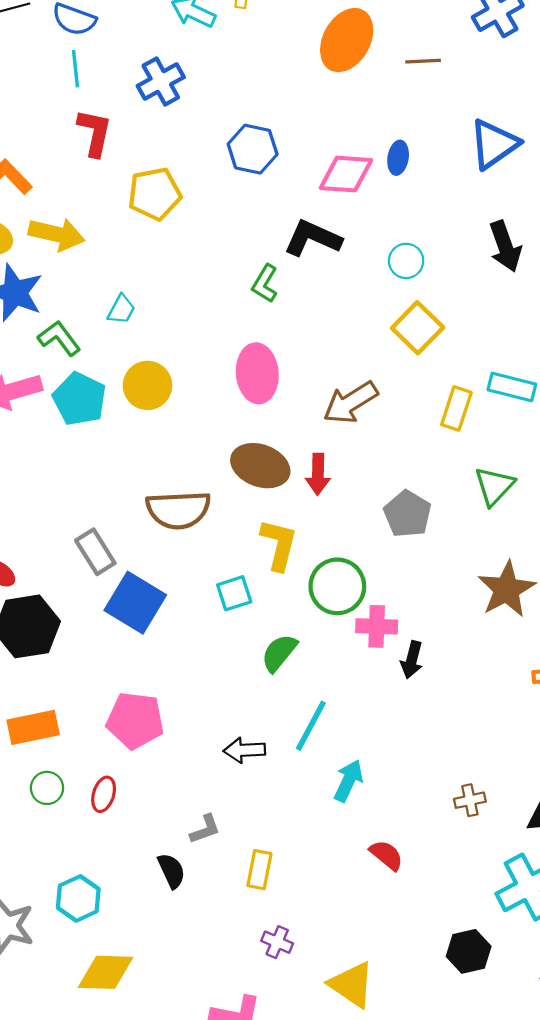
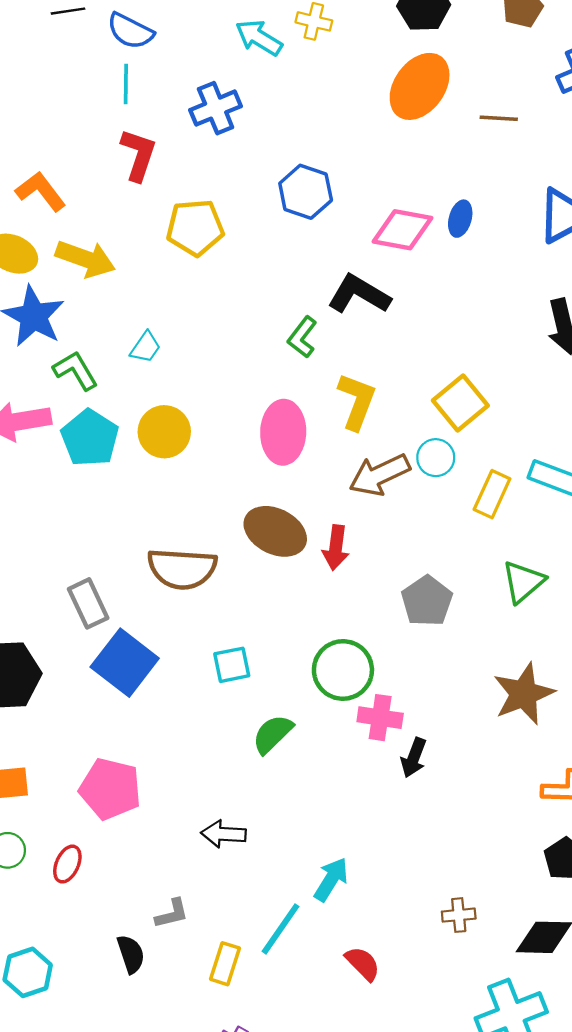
cyan circle: (406, 261) -> (436, 458), moved
yellow L-shape: (279, 545) -> (357, 401), moved
cyan line: (311, 726) -> (280, 929), moved

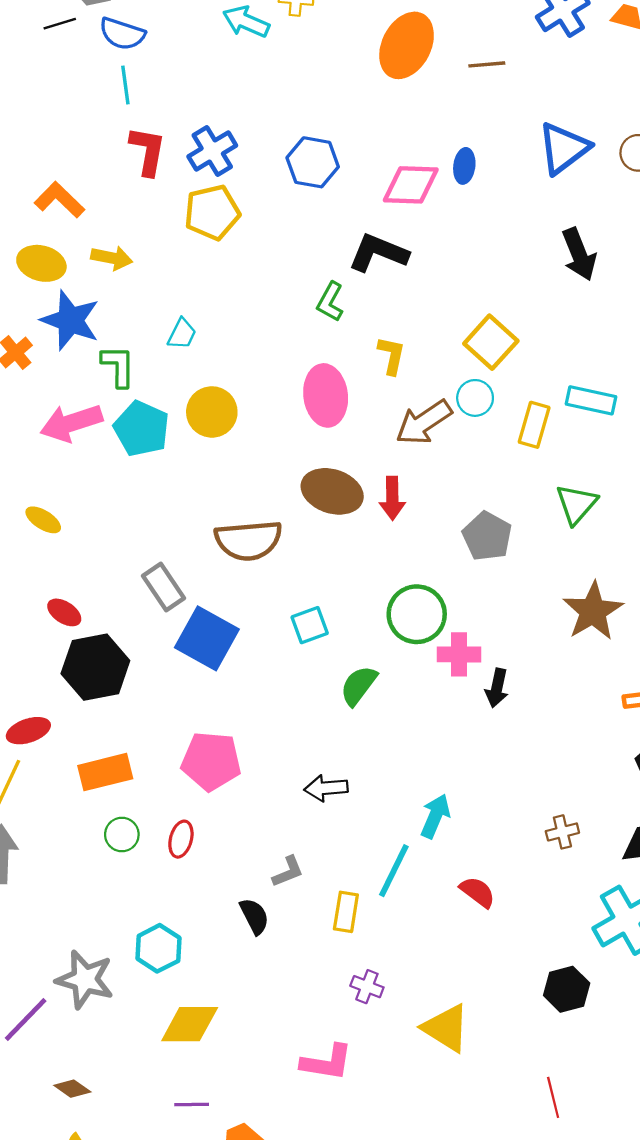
blue cross: (216, 108) -> (212, 151), moved
yellow arrow: (85, 259) -> (112, 258), size x0.7
green L-shape: (76, 370) -> (118, 366), turned 39
yellow L-shape: (357, 401) -> (391, 355), size x0.7

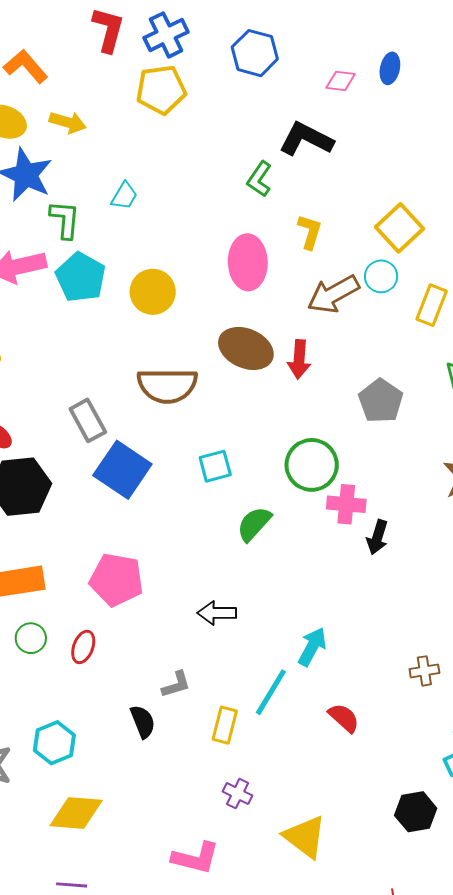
pink diamond: (411, 185) -> (341, 81), size x0.6
yellow circle: (212, 412) -> (153, 292), moved

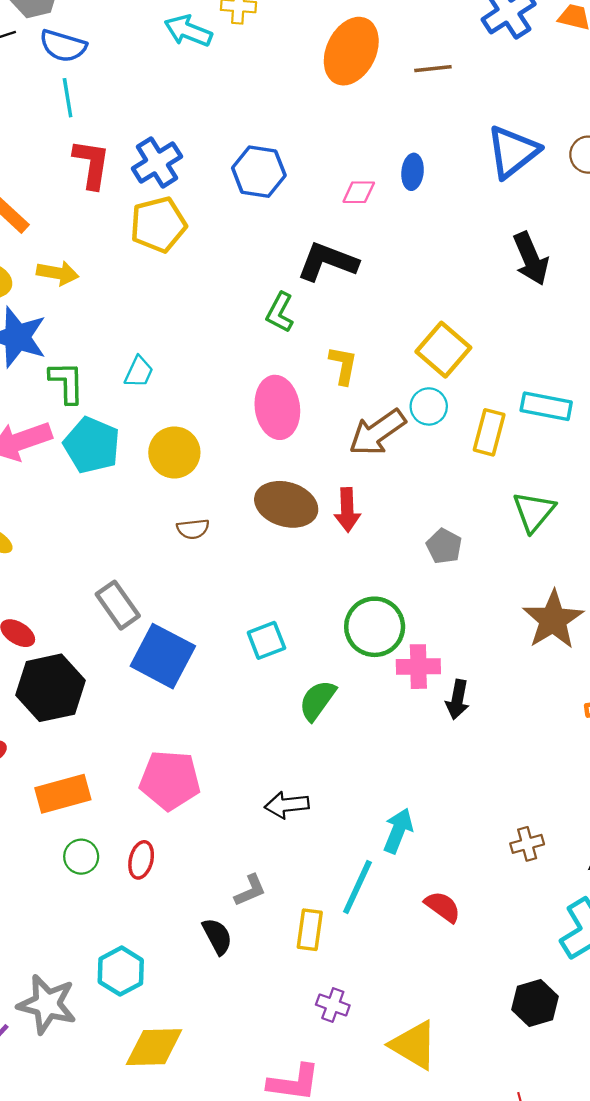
cyan trapezoid: (124, 196) -> (139, 372), moved
brown semicircle: (167, 385) -> (193, 529), moved, size x0.5
gray pentagon: (381, 401) -> (444, 546), size x0.7

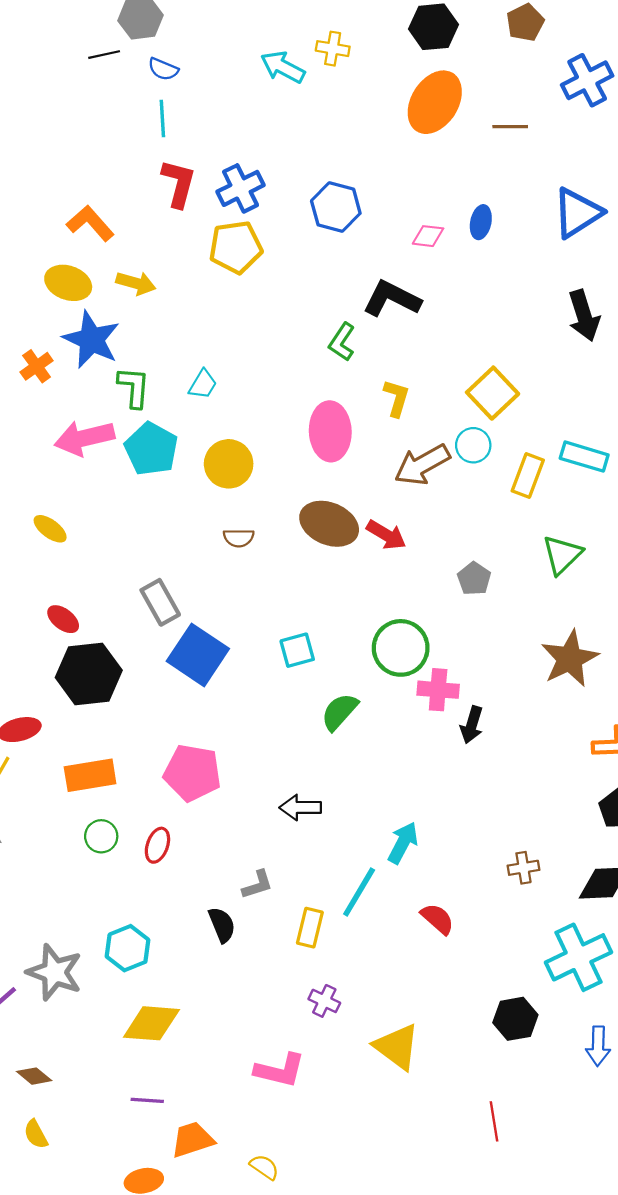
blue semicircle: (63, 46) -> (163, 69), size x0.7
red arrow: (347, 510) -> (386, 535), turned -63

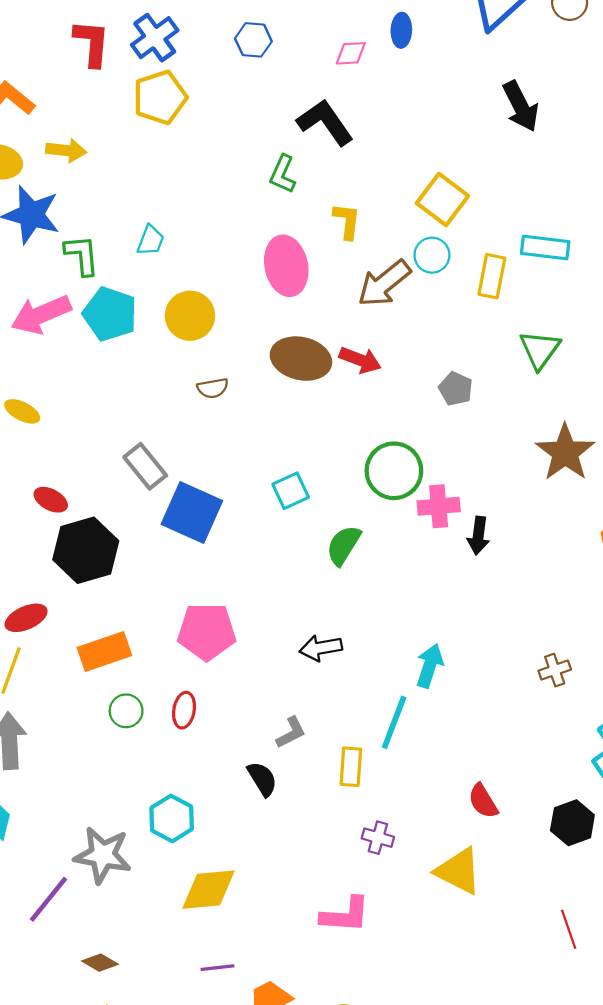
blue hexagon: (336, 207) -> (253, 40), size x0.7
black L-shape: (392, 299) -> (325, 122), turned 38
red semicircle: (438, 919) -> (483, 801), moved, turned -153

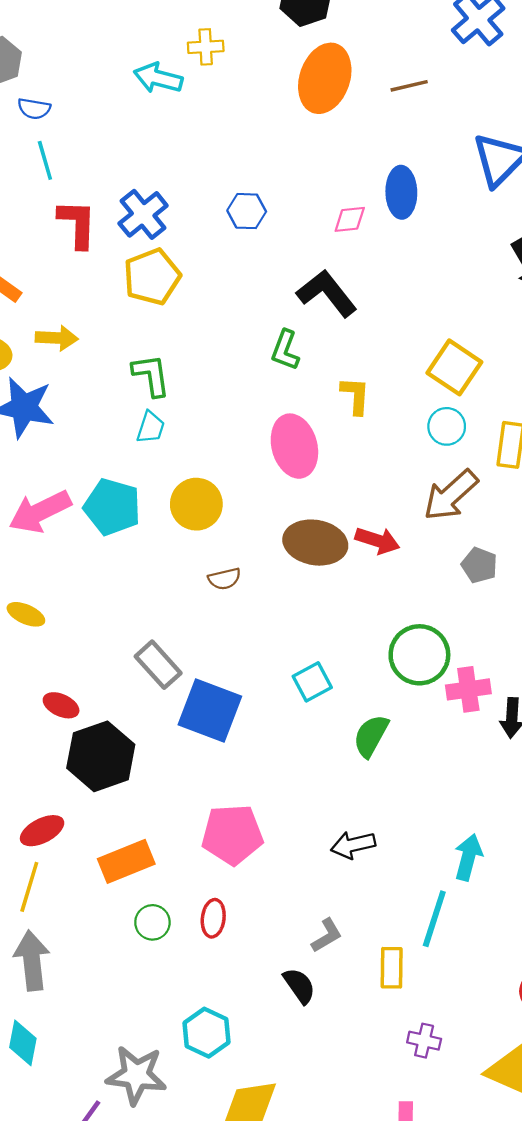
blue ellipse: (401, 30) -> (401, 192), size x1.4
green L-shape: (82, 255) -> (151, 375), moved
brown arrow: (384, 283) -> (451, 495), moved

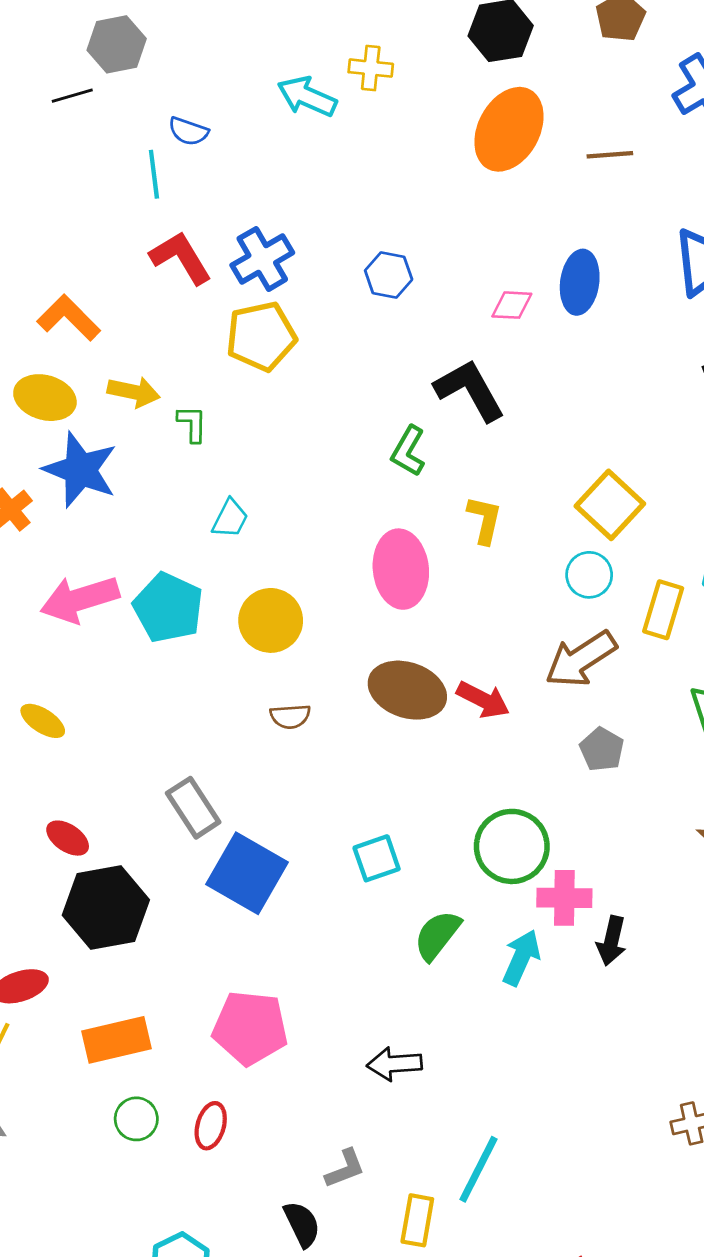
blue semicircle: (34, 109) -> (188, 131), moved
red L-shape: (77, 224) -> (181, 258), turned -42
green L-shape: (151, 375) -> (192, 424), moved, size x0.7
cyan arrow: (468, 857) -> (521, 958), moved

